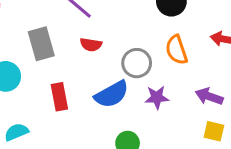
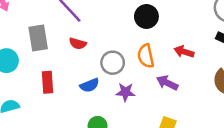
blue semicircle: (112, 94) -> (90, 85), size x0.7
purple arrow: (209, 96) -> (167, 83), moved

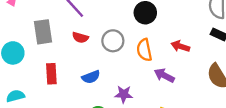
gray circle: (113, 63) -> (113, 41), moved
purple star: (125, 92) -> (124, 94), moved

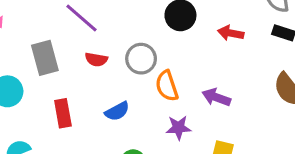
red arrow: (180, 46) -> (231, 33), moved
orange semicircle: (144, 50) -> (167, 86), moved
purple star: (124, 94) -> (178, 128), moved

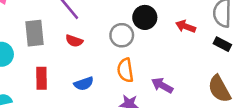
red arrow: (231, 33) -> (186, 26), moved
gray circle: (141, 59) -> (122, 35), moved

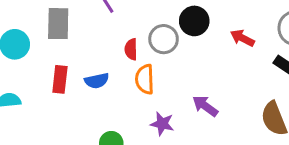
red semicircle: (74, 41) -> (131, 49), moved, turned 63
orange semicircle: (125, 70) -> (145, 79), moved
blue semicircle: (84, 84) -> (97, 81), moved

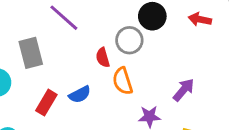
red rectangle: (60, 79) -> (46, 103), turned 40
purple arrow: (205, 106) -> (184, 90), turned 110

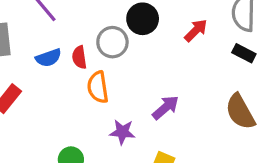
red arrow: (200, 19) -> (196, 30), turned 115
blue semicircle: (80, 94) -> (48, 58), moved

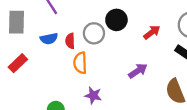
purple arrow: (166, 107) -> (138, 71), moved

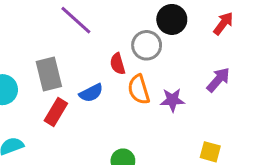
gray rectangle: (17, 22) -> (49, 74), moved
blue semicircle: (49, 39) -> (91, 93), moved
purple star: (93, 95) -> (172, 100), moved

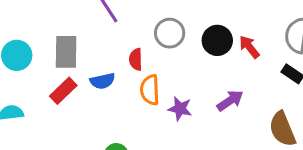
black circle: (172, 19) -> (217, 40), moved
red arrow: (223, 23) -> (249, 47), turned -90
gray circle: (147, 45) -> (170, 33), moved

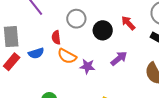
black circle: (217, 40) -> (103, 30), moved
orange semicircle: (150, 90) -> (67, 56), turned -54

